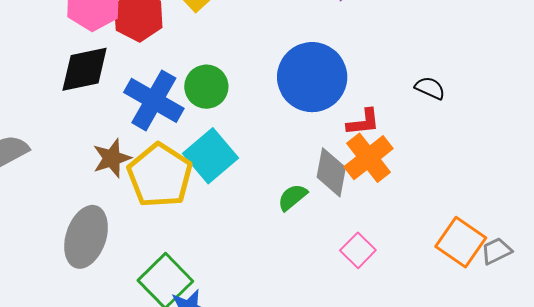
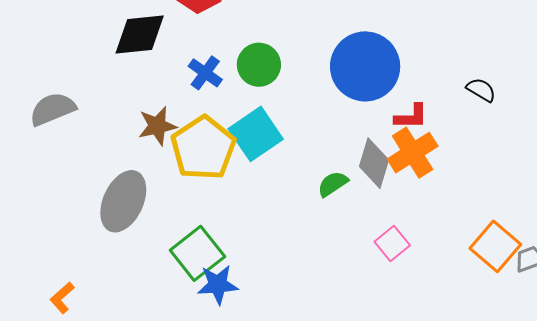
blue cross: (154, 100) -> (205, 73), size x0.6

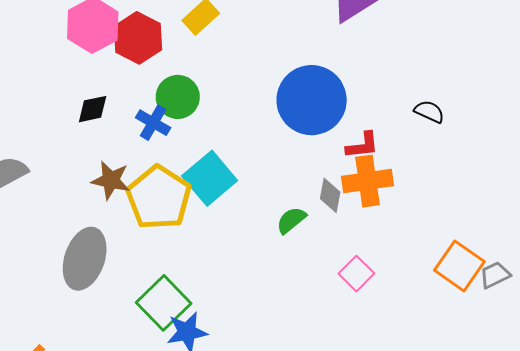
black diamond: (140, 34) -> (93, 109), moved, size x0.6
green circle: (259, 65) -> (178, 97), moved
brown star: (157, 126) -> (111, 180), turned 30
orange cross: (413, 153) -> (367, 181), turned 30
gray diamond: (374, 163) -> (330, 195), size x0.7

